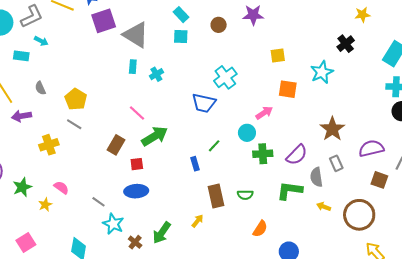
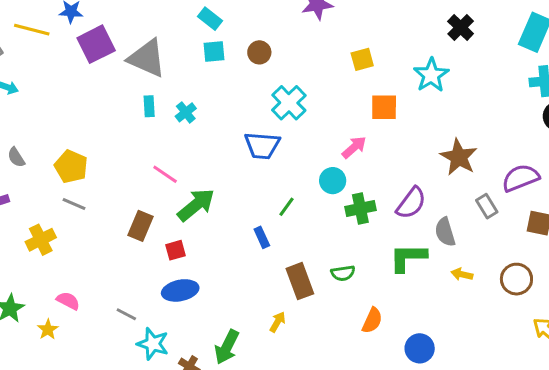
brown circle: (219, 25) -> (259, 52), moved
gray rectangle: (336, 163) -> (487, 206), moved
brown circle: (359, 215) -> (516, 279), size x0.7

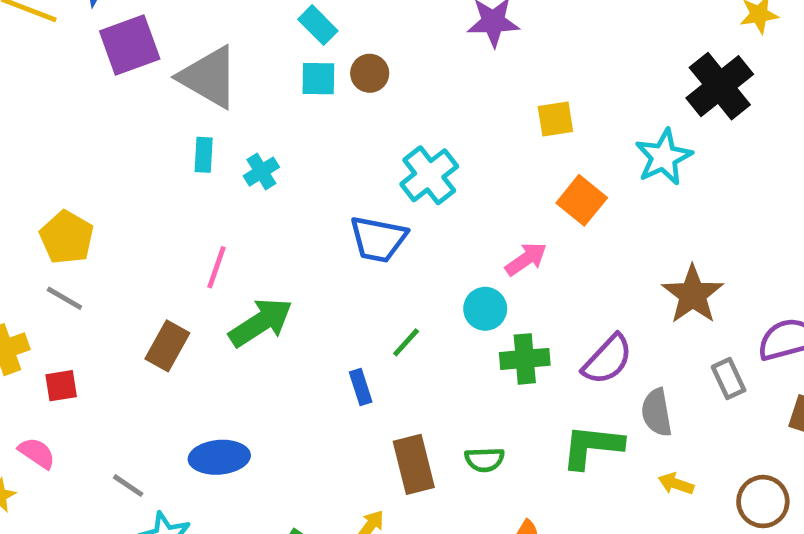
black cross: (461, 28) -> (720, 86), size x1.5
brown circle: (259, 52) -> (370, 73), moved
orange square: (384, 107) -> (582, 200), turned 32
pink line: (165, 174) -> (216, 267), turned 68
red square: (176, 250) -> (61, 386), moved

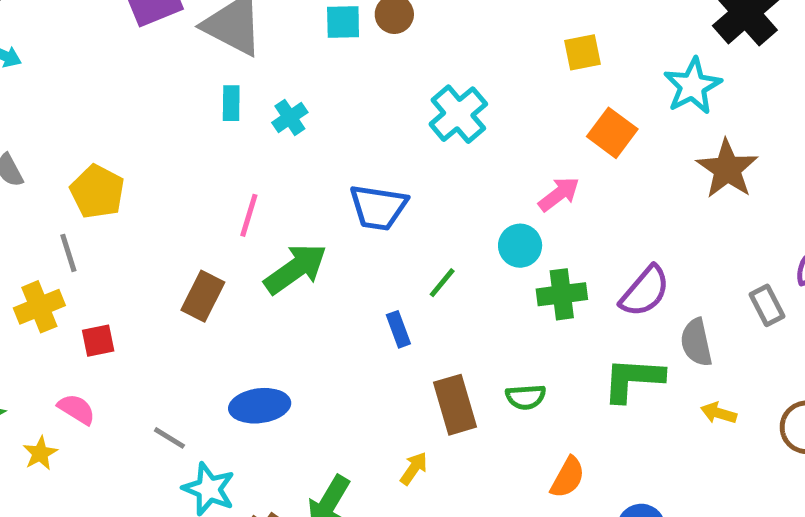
blue trapezoid: (378, 239) -> (378, 207), moved
brown star: (693, 294) -> (727, 169), moved
gray line: (64, 298) -> (68, 253), moved, turned 45

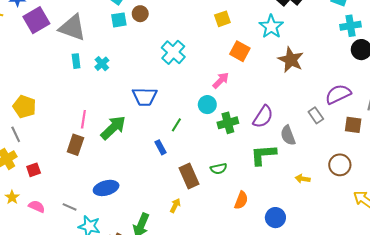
pink line: (249, 215) -> (83, 119), moved
pink semicircle: (77, 409) -> (37, 206), moved
yellow arrow: (719, 413) -> (303, 179), moved
yellow star: (40, 453) -> (12, 197), moved

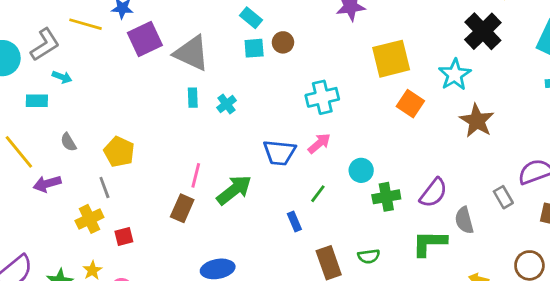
yellow square: (222, 19) -> (391, 59), size x1.8
cyan cross: (173, 52) -> (322, 97), turned 30
pink arrow: (221, 80) -> (319, 143), moved

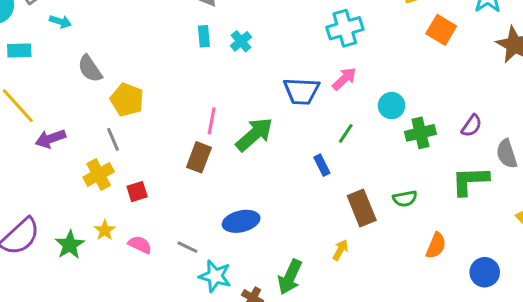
cyan rectangle: (37, 101) -> (19, 51), moved
gray semicircle: (68, 142) -> (90, 69), moved, size x1.4
purple semicircle: (433, 193) -> (472, 126), size x0.7

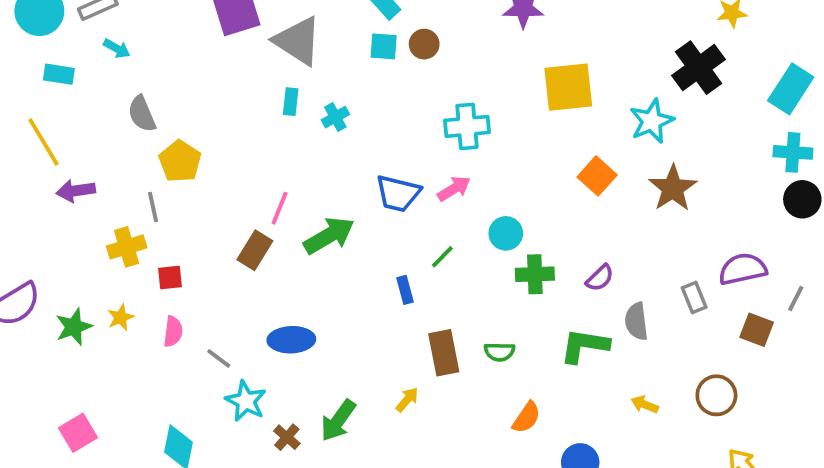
orange square: (441, 30) -> (597, 176), moved
pink semicircle: (140, 245) -> (173, 331), moved, turned 60

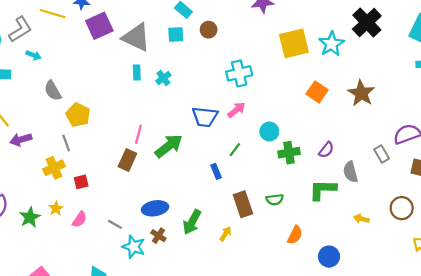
cyan square: (384, 46) -> (176, 34), moved
cyan star: (652, 121) -> (331, 44), moved
pink semicircle: (173, 331) -> (80, 219), moved, turned 35
green arrow: (338, 420) -> (192, 222), moved
brown cross: (287, 437) -> (158, 236), moved

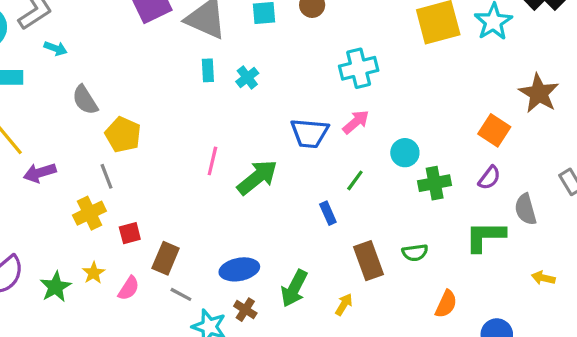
orange square: (317, 92) -> (494, 130), moved
brown rectangle: (127, 160) -> (166, 258), moved

